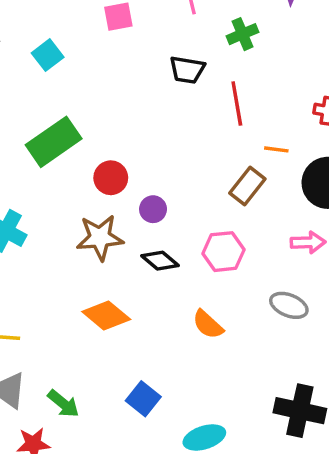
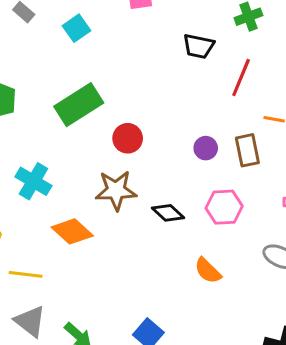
red line: (237, 104) -> (241, 77), turned 30
brown rectangle: (247, 186) -> (247, 150), turned -52
purple circle: (153, 209) -> (206, 148), moved
orange diamond: (106, 316) -> (72, 231), moved

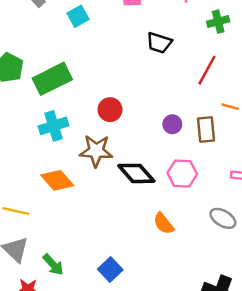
black trapezoid: (199, 46) -> (159, 43), moved
green rectangle: (79, 105) -> (52, 79), moved
cyan cross: (33, 181) -> (53, 126), moved, turned 36
black diamond: (168, 213) -> (136, 173), size x1.4

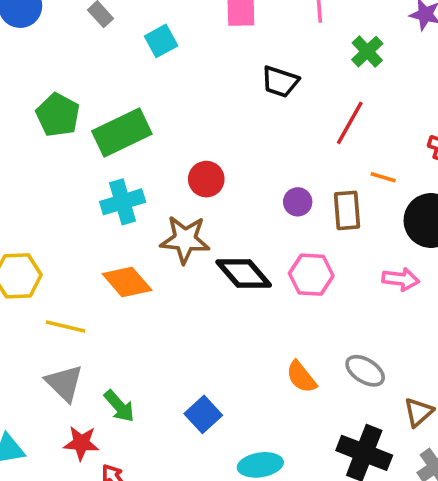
green cross: (218, 22) -> (367, 52), turned -30
gray ellipse: (223, 218) -> (365, 371), moved
orange semicircle: (164, 224) -> (301, 377), moved

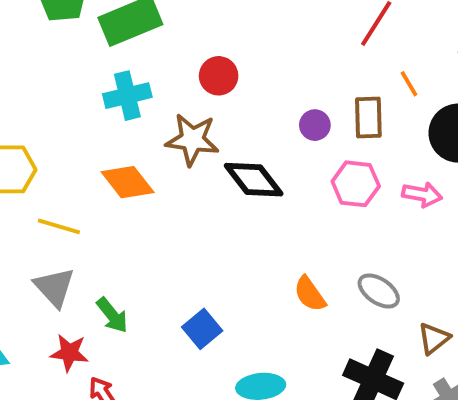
orange line: (383, 177) -> (409, 84), turned 40
purple circle: (298, 202) -> (315, 125), moved
pink hexagon: (311, 275) -> (356, 184), moved

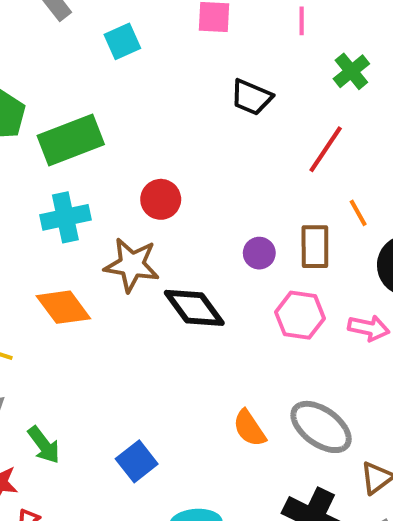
gray ellipse: (379, 291) -> (321, 427), size x1.4

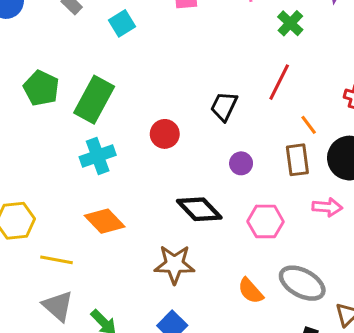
black trapezoid: (251, 97) -> (224, 106), moved, turned 100
green rectangle: (71, 140) -> (94, 100), turned -33
brown rectangle: (315, 247) -> (297, 160), moved
brown star: (132, 265) -> (174, 264), moved
pink hexagon: (300, 315) -> (266, 221), moved

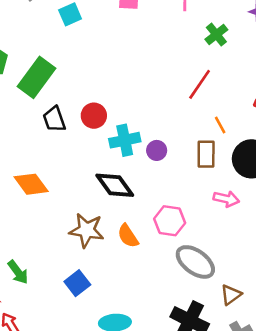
black trapezoid: (224, 106) -> (54, 119), moved, turned -52
cyan cross: (98, 156) -> (125, 140), moved
pink hexagon: (266, 221) -> (170, 221), moved
orange semicircle: (251, 291) -> (128, 236), moved

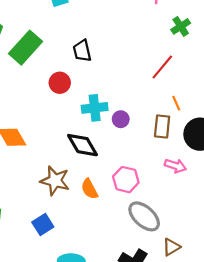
red circle: (94, 116) -> (60, 83), moved
black trapezoid: (54, 119) -> (82, 51), moved

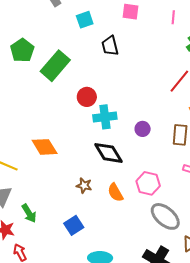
black trapezoid: (82, 51) -> (110, 46), moved
cyan cross: (95, 108) -> (105, 117), moved
brown star: (55, 181) -> (84, 186), size x0.6

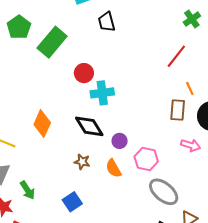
purple circle: (143, 129) -> (120, 141), moved
orange diamond: (45, 147) -> (42, 124), turned 56
black diamond: (108, 153) -> (89, 126), moved

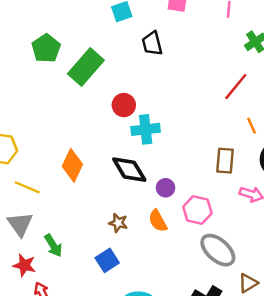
brown rectangle: (178, 110) -> (225, 161), moved
brown star: (82, 162) -> (118, 223), moved

